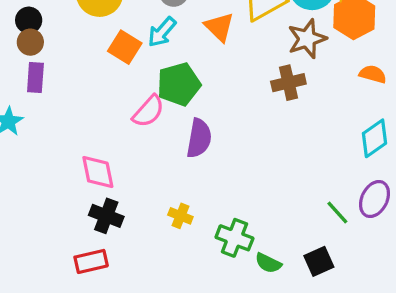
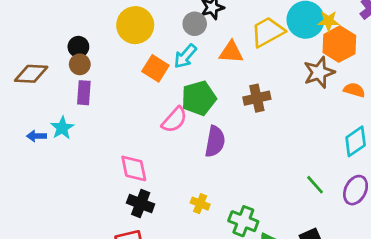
orange triangle: (219, 27) -> (231, 52), turned -40
brown star: (307, 39) -> (319, 72), moved
brown cross: (288, 83) -> (257, 98), moved
green line: (337, 212) -> (315, 185), moved

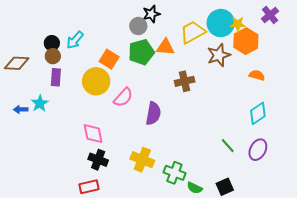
yellow circle: (135, 25) -> (96, 81), moved
cyan arrow: (185, 56) -> (75, 40), moved
brown star: (319, 72) -> (219, 55), moved
green pentagon: (199, 98) -> (141, 52), moved
yellow cross: (200, 204) -> (142, 160), size x1.6

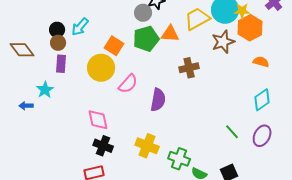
brown diamond: (17, 63) -> (22, 50), turned 50
blue arrow: (21, 109) -> (26, 106), moved

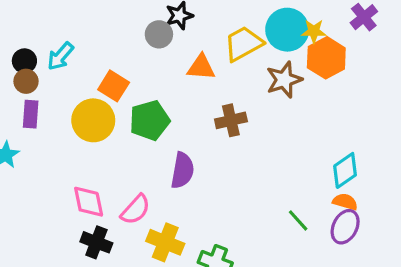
green pentagon: (146, 39) -> (150, 120), moved
orange semicircle: (261, 62) -> (345, 202), moved
pink semicircle: (128, 84) -> (135, 210), moved

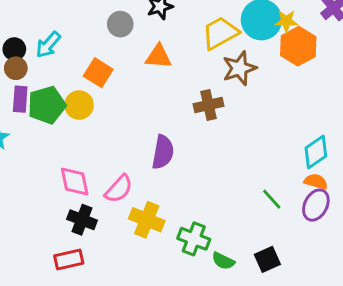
gray circle: (159, 34) -> (120, 24), moved
orange triangle: (201, 67) -> (158, 56), moved
brown star: (284, 80) -> (239, 68), moved
yellow circle: (93, 120) -> (79, 105), size x0.7
green pentagon: (150, 120) -> (47, 105), moved

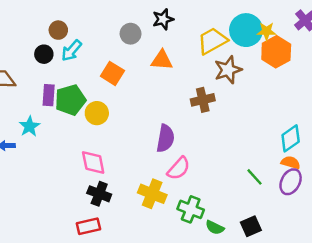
brown circle: (16, 68) -> (58, 30), moved
yellow circle: (79, 105) -> (97, 113), moved
pink semicircle: (119, 189) -> (179, 168), moved

